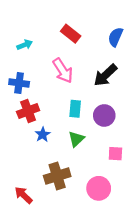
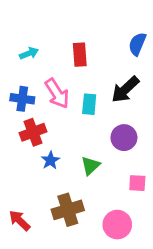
red rectangle: (71, 34) -> (80, 55), moved, turned 48
pink arrow: (63, 71) -> (57, 93), moved
cyan rectangle: (75, 109) -> (89, 104), moved
red arrow: (24, 195) -> (20, 221), moved

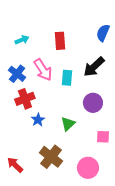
blue cross: (22, 99) -> (17, 74), turned 30
brown cross: (68, 210) -> (51, 157), turned -35

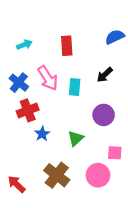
blue semicircle: (103, 33) -> (115, 37), turned 42
black arrow: (94, 67) -> (105, 75), size x0.7
pink circle: (88, 168) -> (98, 175), moved

